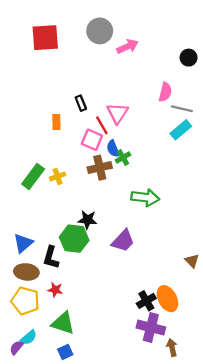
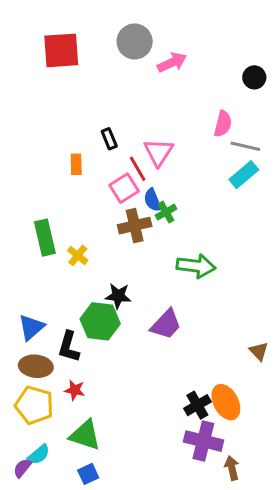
pink square: (92, 140) -> (124, 188), turned 35
green rectangle: (33, 176) -> (45, 238), turned -50
yellow cross: (58, 176) -> (78, 255), moved, turned -32

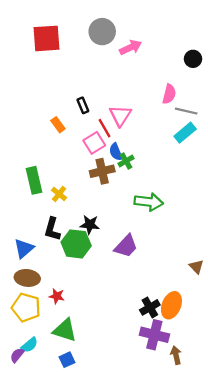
orange rectangle: (76, 164) -> (58, 125), turned -35
black L-shape: (69, 347) -> (52, 229), moved
orange ellipse: (226, 402) -> (171, 305), turned 50

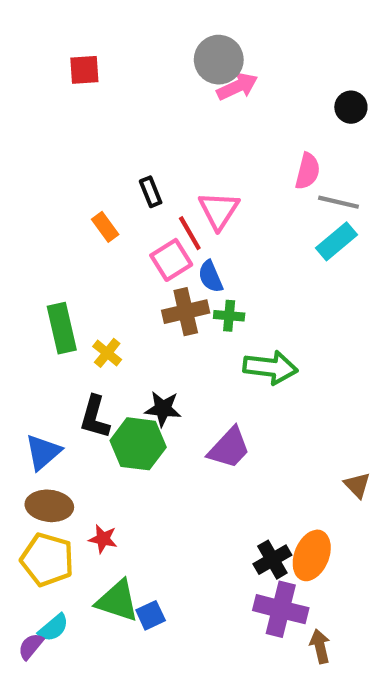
gray circle: (102, 32) -> (219, 60), moved
red square: (47, 38) -> (84, 70), size x0.6
green cross: (126, 161) -> (229, 316), moved, turned 35
blue square: (67, 360) -> (151, 615), moved

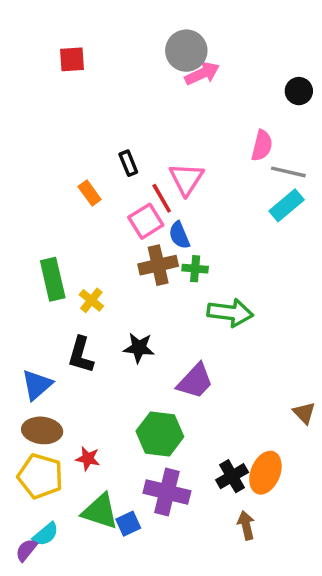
green hexagon: (138, 444) -> (160, 434), moved
purple cross: (281, 609) -> (167, 492), moved
brown arrow: (320, 646) -> (246, 525), moved

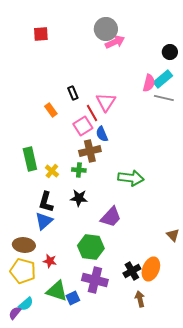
cyan rectangle: (287, 205) -> (163, 79), moved
green cross: (195, 269) -> (79, 170), moved
blue triangle: (37, 385) -> (44, 221), moved

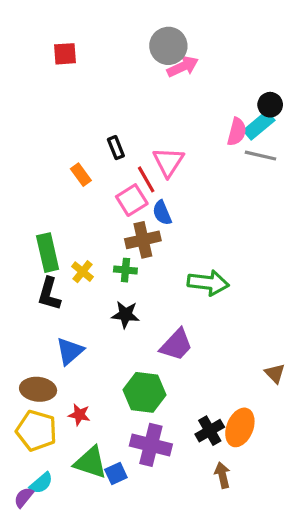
black circle: (170, 52) -> (270, 105), moved
black L-shape: (46, 202) -> (49, 294), moved

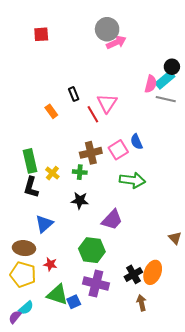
pink square: (132, 200) -> (118, 150), moved
blue semicircle: (162, 213) -> (136, 142), moved

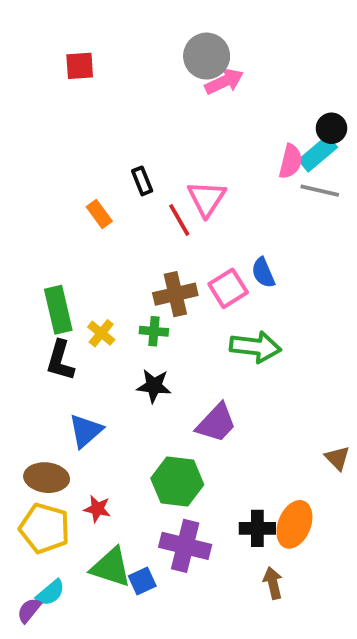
black cross: (133, 274) -> (257, 528), turned 30

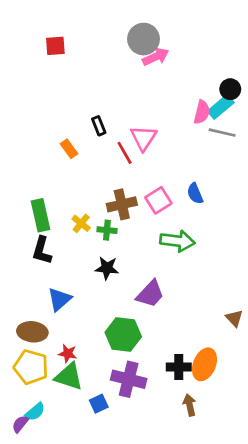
blue semicircle: (263, 273) -> (195, 194), moved
yellow cross: (101, 333) -> (81, 223), moved
green triangle: (111, 567) -> (69, 377), moved

